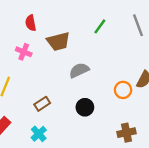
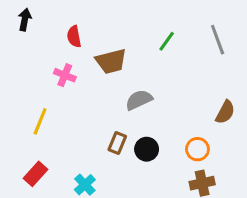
orange circle: (123, 90) -> (197, 149), moved
brown rectangle: (42, 104) -> (117, 143), moved, turned -35

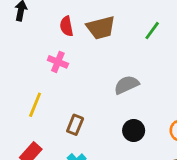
brown trapezoid: (111, 61) -> (101, 28), moved
brown rectangle: (117, 143) -> (75, 125), moved

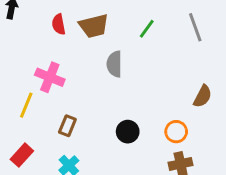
pink cross: (58, 62) -> (50, 77), moved, size x1.4
gray semicircle: (126, 85) -> (114, 64), moved, turned -65

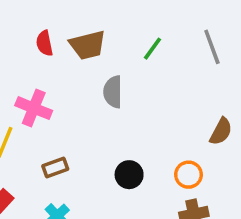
brown rectangle: (67, 126) -> (55, 167), turned 48

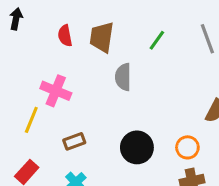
brown trapezoid: (88, 45) -> (102, 37), turned 112
black circle: (129, 175) -> (137, 147), size x1.4

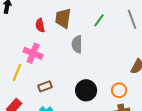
red semicircle: (65, 36) -> (40, 25), moved

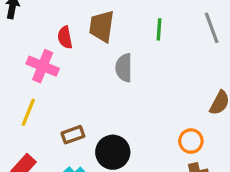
green line: (99, 20) -> (159, 29), turned -32
pink cross: (33, 53) -> (43, 66), moved
black circle: (86, 90) -> (113, 152), moved

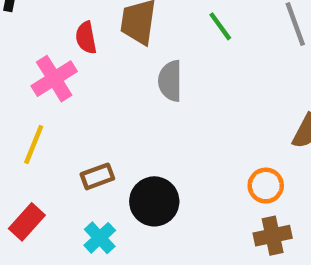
green line: (159, 29) -> (220, 26), turned -40
pink cross: (43, 66) -> (54, 79), turned 36

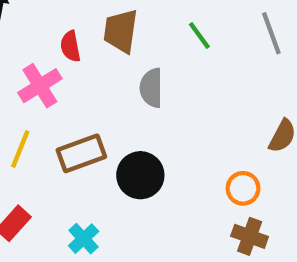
brown rectangle: (97, 176) -> (81, 153), moved, size x1.5
black circle: (154, 201) -> (140, 175), moved
brown cross: (273, 236) -> (250, 236), turned 32

